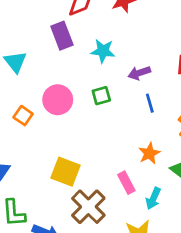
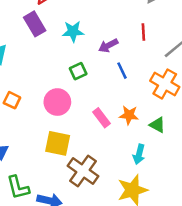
pink circle: (58, 100) -> (57, 102), moved
orange star: (149, 153) -> (129, 115), turned -30
pink rectangle: (126, 183) -> (102, 118), moved

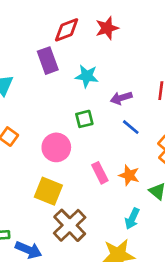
blue line: (122, 71) -> (131, 127), turned -35

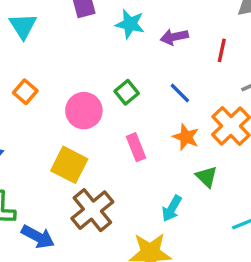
purple arrow: (121, 98) -> (174, 37), moved
green square: (84, 119) -> (127, 92), moved, turned -30
orange star: (129, 175) -> (186, 137), moved

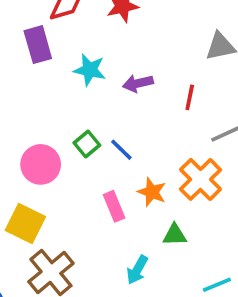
blue line: (180, 93) -> (121, 150), moved
pink rectangle: (136, 147) -> (114, 206), moved
green triangle: (207, 177) -> (175, 235), turned -45

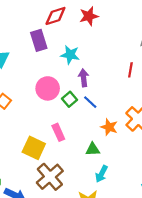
purple arrow: (138, 83) -> (84, 78), moved, turned 98
pink circle: (41, 164) -> (48, 88), moved
pink rectangle: (114, 206) -> (58, 132), moved
green triangle: (175, 235) -> (93, 149), moved

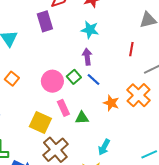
cyan star: (70, 55) -> (90, 30), moved
pink circle: (48, 88) -> (52, 81), moved
green triangle: (93, 149) -> (82, 118), moved

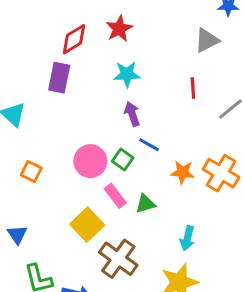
purple rectangle: (45, 21) -> (59, 78), turned 42
green square: (74, 77) -> (123, 160), moved
orange cross: (139, 95) -> (221, 173), moved
yellow square: (40, 122) -> (87, 225), turned 35

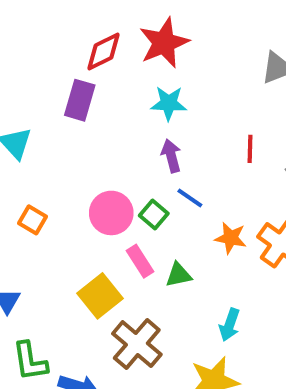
red star: (119, 29) -> (164, 43), size x1.4
red line: (193, 88) -> (250, 149), moved

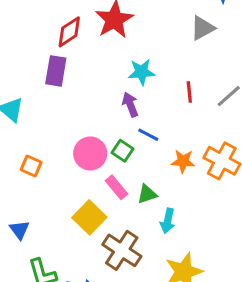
cyan star: (169, 103) -> (142, 72), moved
cyan arrow: (230, 325) -> (168, 221), moved

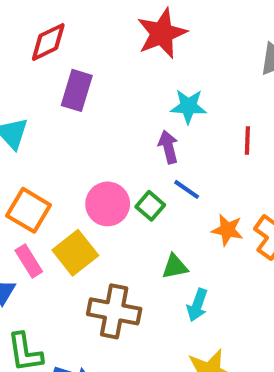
red diamond: (69, 32) -> (48, 42), moved
orange square: (31, 166) -> (29, 210), size x1.5
pink rectangle: (116, 187) -> (29, 261), moved
yellow square: (89, 217) -> (75, 253), moved
brown cross: (122, 250) -> (114, 311), moved, turned -30

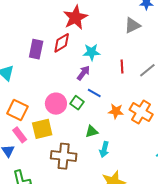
red diamond: (48, 42) -> (62, 43), moved
purple arrow: (168, 147) -> (83, 73), turned 56
yellow square: (75, 253) -> (42, 129), turned 30

